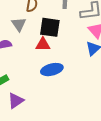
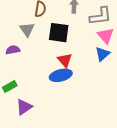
red triangle: (43, 44) -> (65, 60), moved, turned 49

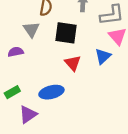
blue triangle: (103, 54) -> (103, 56), moved
blue ellipse: (61, 75) -> (51, 92), moved

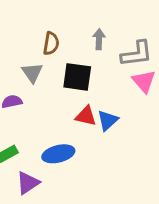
blue triangle: (103, 56) -> (108, 120), moved
red triangle: (73, 63) -> (86, 116), turned -36

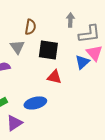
gray arrow: (99, 39) -> (70, 20), moved
blue triangle: (108, 120) -> (82, 62), moved

